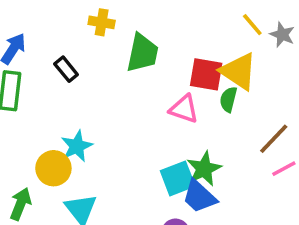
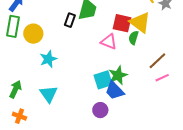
black rectangle: (66, 69) -> (70, 20), moved, turned 56
yellow circle: (53, 168) -> (33, 34), moved

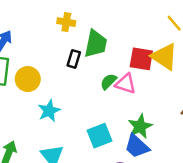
green semicircle: (134, 38) -> (108, 82), moved, turned 32
cyan square: (103, 80) -> (99, 136), moved

